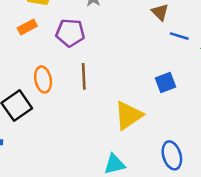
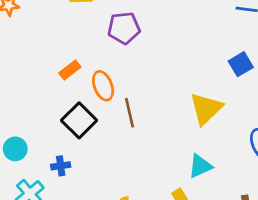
orange rectangle: (27, 27) -> (70, 70), moved
brown line: (84, 76) -> (129, 113), moved

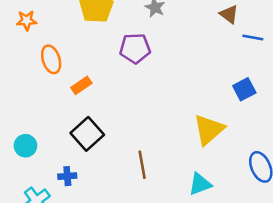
orange ellipse: (103, 86) -> (51, 59), moved
brown line: (129, 113) -> (142, 165), moved
cyan circle: (15, 149) -> (25, 146), moved

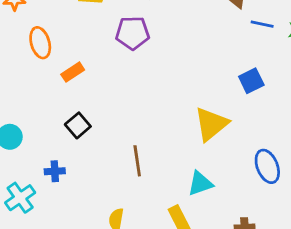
black square: (87, 134) -> (78, 125), size x0.7

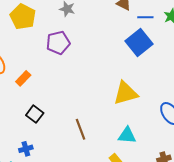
blue square: (251, 81) -> (139, 42), moved, size x1.5
yellow triangle: (211, 124) -> (126, 93), turned 36
cyan triangle: (200, 184) -> (127, 135), turned 36

